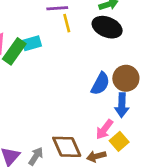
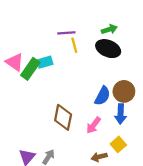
pink arrow: (104, 129) -> (93, 125), moved
brown diamond: (67, 147) -> (63, 117), moved, turned 35

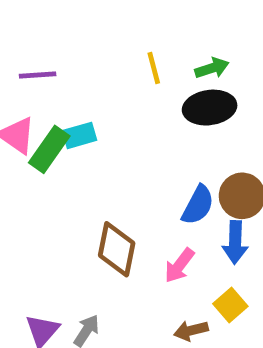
purple line: (66, 33) -> (38, 75), moved
yellow line: (74, 45) -> (154, 68), moved
black ellipse: (108, 49) -> (210, 108), turned -30

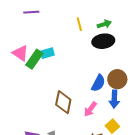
purple line: (38, 75) -> (31, 12), moved

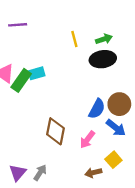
blue arrow: (114, 99) -> (116, 128), turned -54

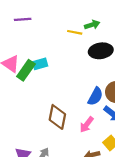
yellow line: (74, 39) -> (75, 32), turned -64
green arrow: (104, 39) -> (92, 25), moved

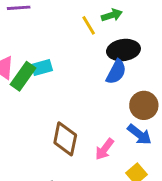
yellow line: (75, 32) -> (89, 25), turned 48
blue semicircle: (95, 96) -> (116, 72), moved

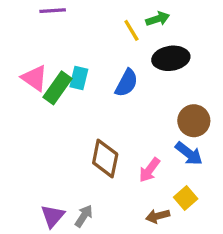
cyan rectangle: (42, 68) -> (79, 78), turned -60
blue semicircle: (116, 72) -> (126, 83), moved

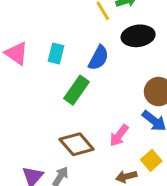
green rectangle: (58, 88) -> (77, 90), moved
brown diamond: (105, 158) -> (77, 144), moved, turned -52

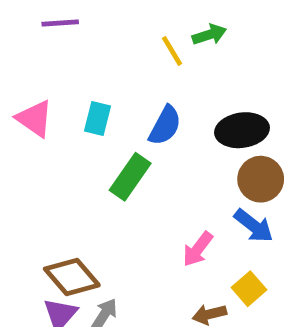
black ellipse: (138, 36) -> (242, 130), moved
brown diamond: (77, 144) -> (72, 277), moved

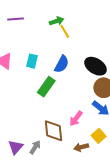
green arrow: (209, 35) -> (57, 21), moved
black ellipse: (242, 130) -> (96, 66), turned 40
brown diamond: (72, 277) -> (53, 131), moved, turned 35

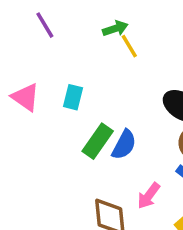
purple line: (16, 19) -> (45, 25), turned 63
blue semicircle: (62, 64) -> (124, 145), moved

